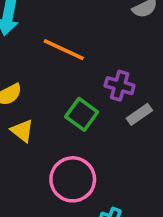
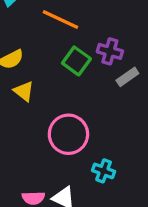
green square: (82, 114) -> (76, 61), moved

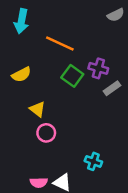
yellow triangle: (24, 91) -> (38, 109), moved
pink circle: (68, 134) -> (46, 133), moved, size x0.6

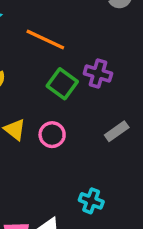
gray rectangle: (112, 88) -> (117, 131), moved
pink circle: (46, 133) -> (52, 135), moved

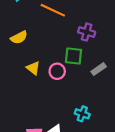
green square: (62, 84) -> (74, 56), moved, turned -30

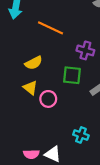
yellow semicircle: (19, 37) -> (34, 63), moved
pink circle: (57, 71) -> (48, 99), moved

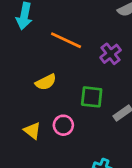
purple cross: (85, 50) -> (111, 54), moved, turned 36
yellow triangle: (30, 88) -> (32, 131), moved

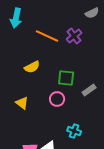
purple cross: (111, 54) -> (74, 36), moved
pink circle: (63, 125) -> (57, 99), moved

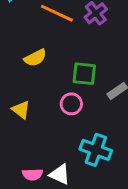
cyan cross: (74, 131) -> (96, 150), size x1.5

